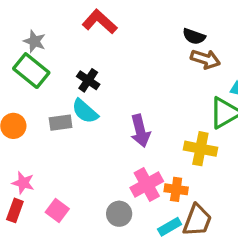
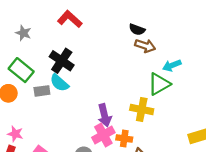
green rectangle: (31, 71) -> (21, 70), moved
black cross: (88, 80) -> (62, 61), size x1.5
purple arrow: (140, 131) -> (105, 115), moved

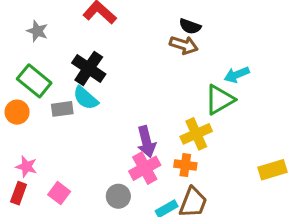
brown arrow: (145, 46) -> (184, 45), moved
yellow cross: (142, 110) -> (196, 134), turned -35
orange cross: (124, 138) -> (185, 165), moved

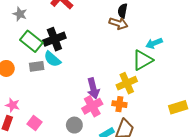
black semicircle: (190, 26) -> (123, 11), turned 80
black cross: (89, 68) -> (54, 39), turned 35
green rectangle: (34, 81) -> (31, 41), moved

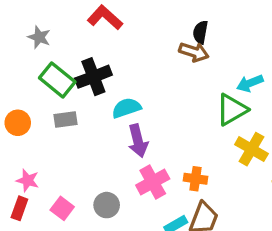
cyan semicircle: (52, 59) -> (126, 108), moved, turned 120
yellow cross: (127, 83) -> (251, 149), moved, turned -36
purple arrow: (93, 88) -> (138, 141), moved
gray circle: (74, 125) -> (107, 205), moved

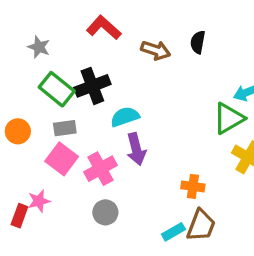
brown arrow: (194, 52) -> (156, 50), moved
pink star: (28, 180) -> (39, 201), moved, turned -30
pink cross: (153, 182) -> (101, 169), moved
pink square: (62, 208) -> (62, 159), moved, size x1.4

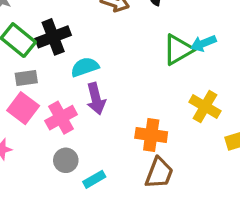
green triangle: (229, 118) -> (178, 50), moved
orange cross: (193, 186) -> (151, 135), size x1.4
cyan rectangle: (173, 232) -> (94, 179), moved

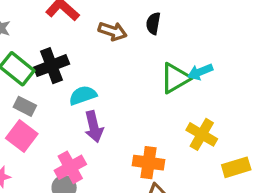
gray rectangle: (26, 78) -> (25, 106), turned 35
pink cross: (61, 118) -> (70, 167), moved

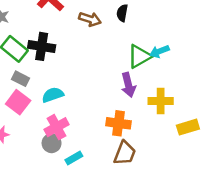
black cross: (52, 66) -> (42, 46), turned 30
cyan semicircle: (83, 95) -> (53, 95), moved
purple arrow: (94, 127) -> (128, 85), moved
yellow cross: (202, 134) -> (161, 101), turned -30

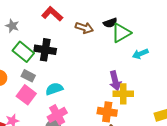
black semicircle: (122, 13) -> (110, 23), turned -120
green triangle: (140, 56) -> (121, 33), moved
yellow cross: (161, 101) -> (123, 94), moved

